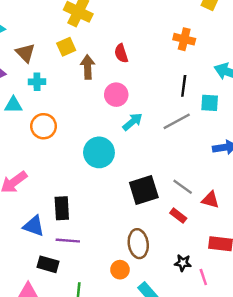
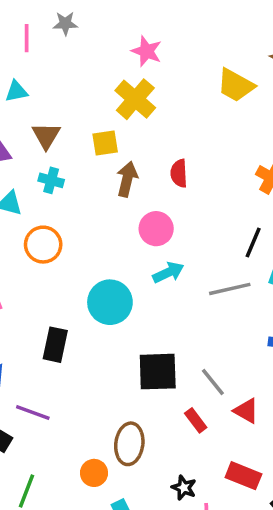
black rectangle: (62, 208) -> (55, 345), moved

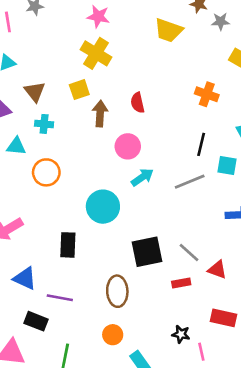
red rectangle: (196, 420) -> (181, 283), turned -54
brown ellipse: (129, 444) -> (117, 291), moved

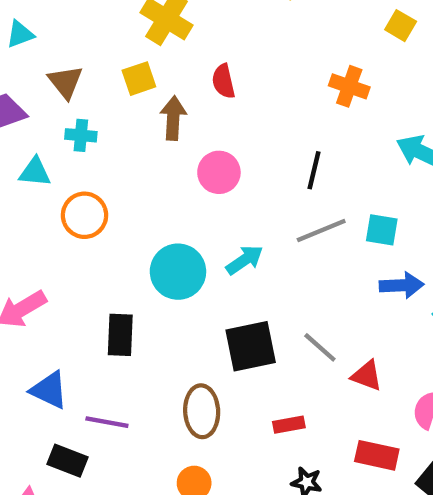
red semicircle: (138, 103) -> (223, 81), moved
black line: (201, 144) -> (314, 170), moved
cyan square: (227, 166) -> (382, 230), moved
cyan arrow: (142, 177) -> (245, 260), moved
red rectangle: (181, 283) -> (289, 425), moved

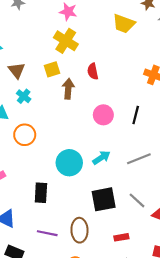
cyan cross: (81, 135) -> (24, 96), turned 32
pink circle: (219, 172) -> (103, 115), moved
gray line: (321, 230) -> (139, 159), moved
purple line: (107, 422) -> (47, 233), moved

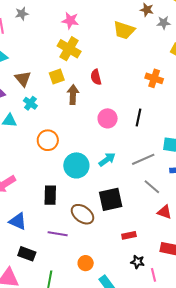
orange circle: (25, 135) -> (48, 140), moved
gray line: (137, 200) -> (152, 187), moved
brown ellipse: (79, 230) -> (82, 214), moved, turned -50

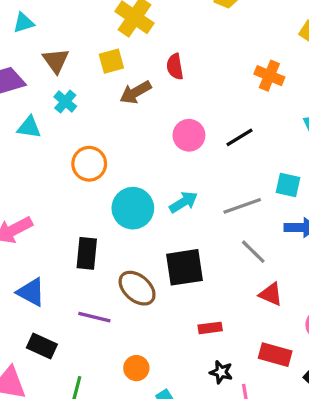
brown arrow: (73, 95) -> (135, 92), turned -126
black line: (139, 117) -> (240, 137), turned 42

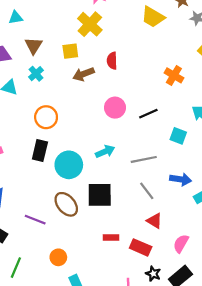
cyan square: (288, 185) -> (178, 136), moved
cyan circle: (133, 208) -> (69, 165), moved
black rectangle: (87, 253) -> (40, 151), moved
red rectangle: (275, 355) -> (141, 247), moved
black star: (221, 372) -> (153, 274), moved

